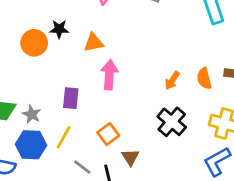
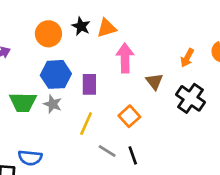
black star: (59, 29) -> (81, 26), moved, turned 30
blue hexagon: (31, 145) -> (56, 74), moved
brown triangle: (130, 157) -> (154, 82), moved

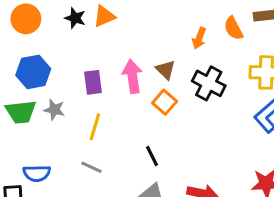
orange circle: (48, 34) -> (26, 19), moved
pink arrow: (125, 58) -> (132, 76), moved
blue hexagon: (56, 74) -> (33, 72), moved
orange square: (129, 116) -> (165, 102), moved
gray line: (107, 151) -> (92, 167), moved

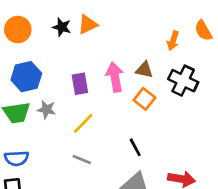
brown triangle: (166, 70) -> (144, 70), turned -30
yellow line: (95, 127) -> (83, 123), turned 30
blue semicircle: (37, 173) -> (17, 158), moved

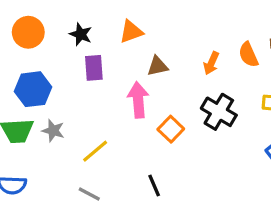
orange triangle: (88, 25) -> (131, 32), moved
brown triangle: (144, 70) -> (158, 66), moved, turned -30
purple rectangle: (80, 84) -> (94, 68), moved

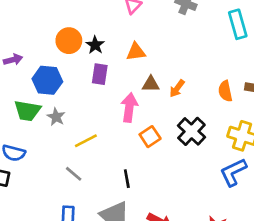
orange circle: (28, 32) -> (69, 41), moved
orange arrow: (211, 63) -> (177, 88), moved

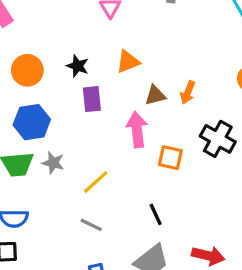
orange circle: (69, 41) -> (27, 70), moved
orange square: (150, 137) -> (170, 158), turned -30

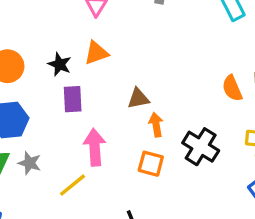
orange triangle: (128, 62) -> (96, 53), moved
orange arrow: (188, 92) -> (156, 125), moved, turned 145
pink arrow: (137, 130) -> (95, 147), moved

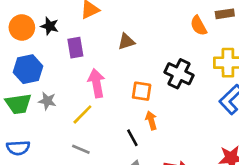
black star: (60, 64) -> (50, 26), moved
orange arrow: (156, 125) -> (151, 120), moved

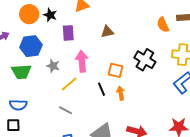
gray star: (47, 101) -> (53, 66), moved
black line: (132, 138) -> (101, 89), moved

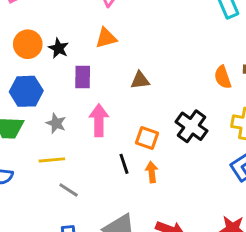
yellow line: (69, 84) -> (52, 160), moved, turned 30

